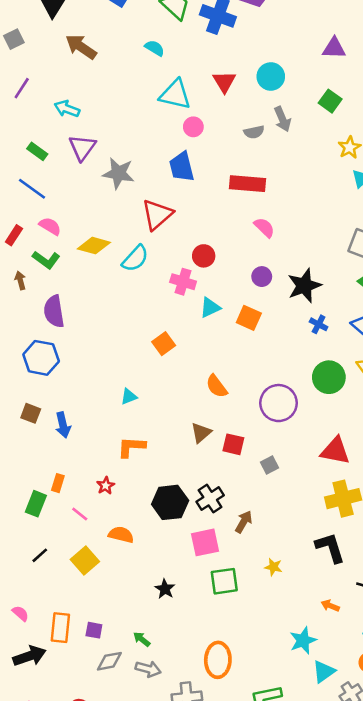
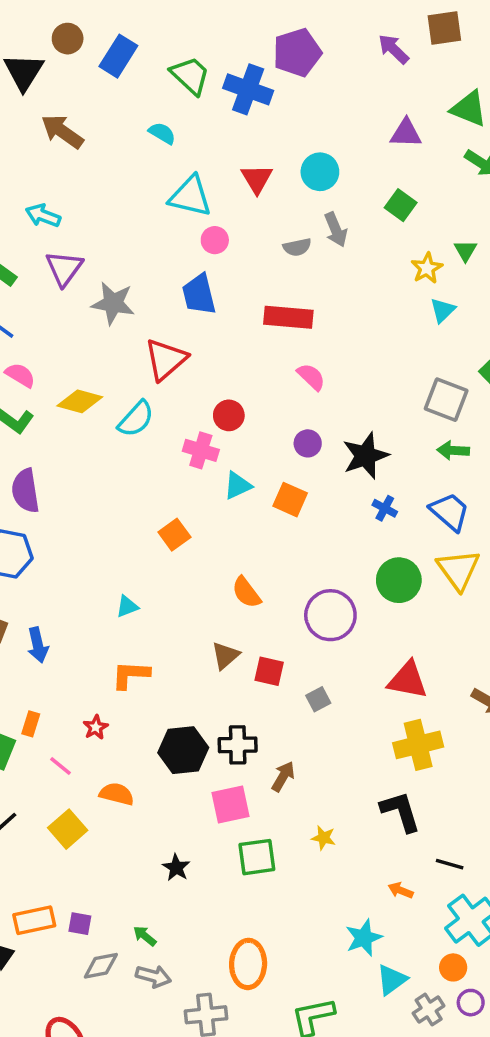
black cross: (210, 499) -> (238, 745), turned 32
orange rectangle: (60, 628) -> (34, 920), turned 72

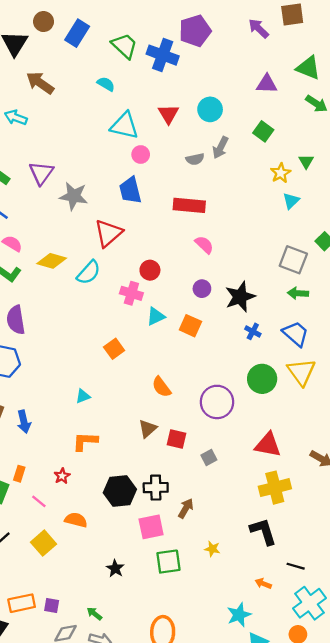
cyan arrow: (43, 216) -> (16, 117), moved
gray arrow: (336, 230) -> (220, 148), turned 50

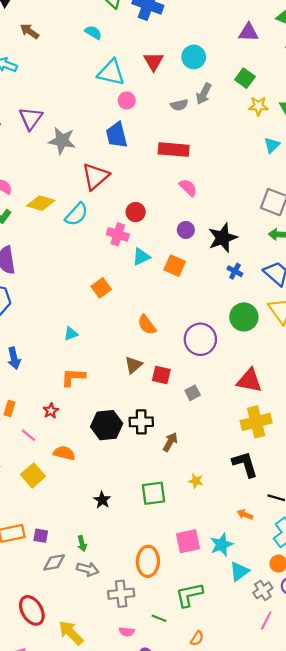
brown arrow: (40, 83) -> (30, 31), size x0.7
yellow star: (281, 173) -> (258, 106), moved, turned 30
pink square: (151, 527) -> (188, 541), moved
green arrow: (94, 614) -> (82, 543), turned -144

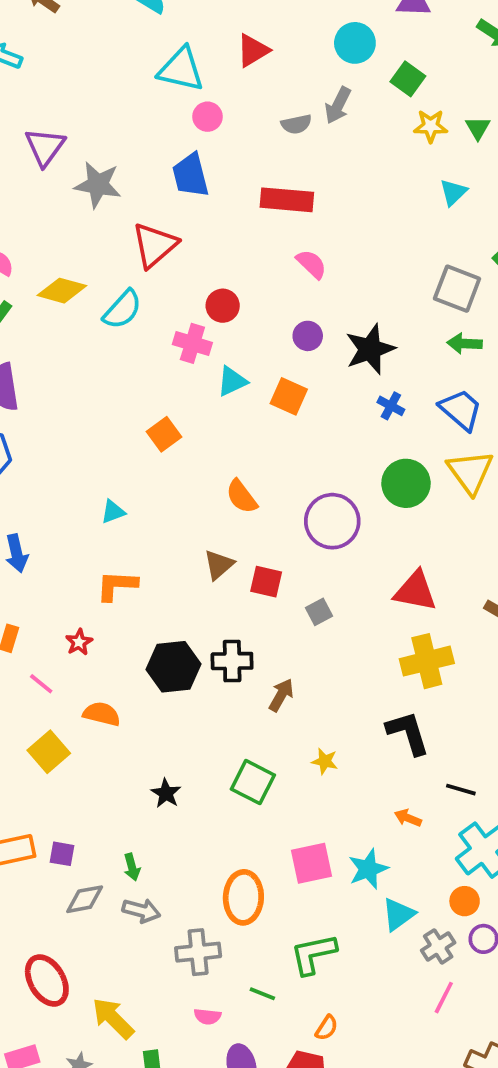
cyan circle: (194, 57) -> (355, 43), moved
red triangle: (153, 61) -> (253, 50), turned 30
green square: (153, 493) -> (253, 782), turned 35

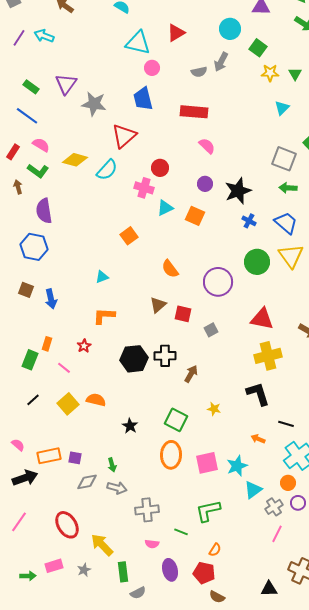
orange semicircle: (102, 714) -> (96, 400), moved
orange ellipse: (243, 897) -> (171, 455), moved

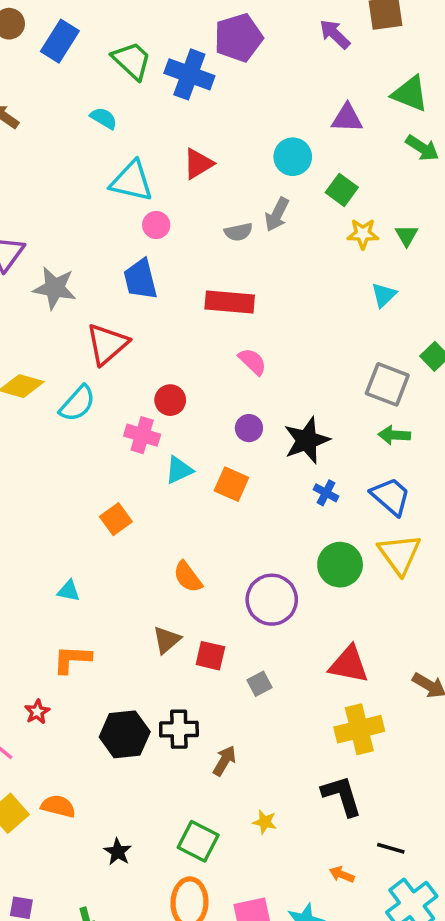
cyan triangle: (102, 277) -> (69, 591), turned 32

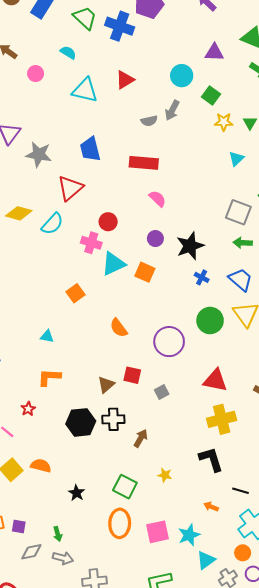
pink circle: (156, 225) -> (36, 74), moved
cyan triangle: (179, 470) -> (113, 264), size x1.4
brown triangle: (167, 640) -> (106, 385), moved

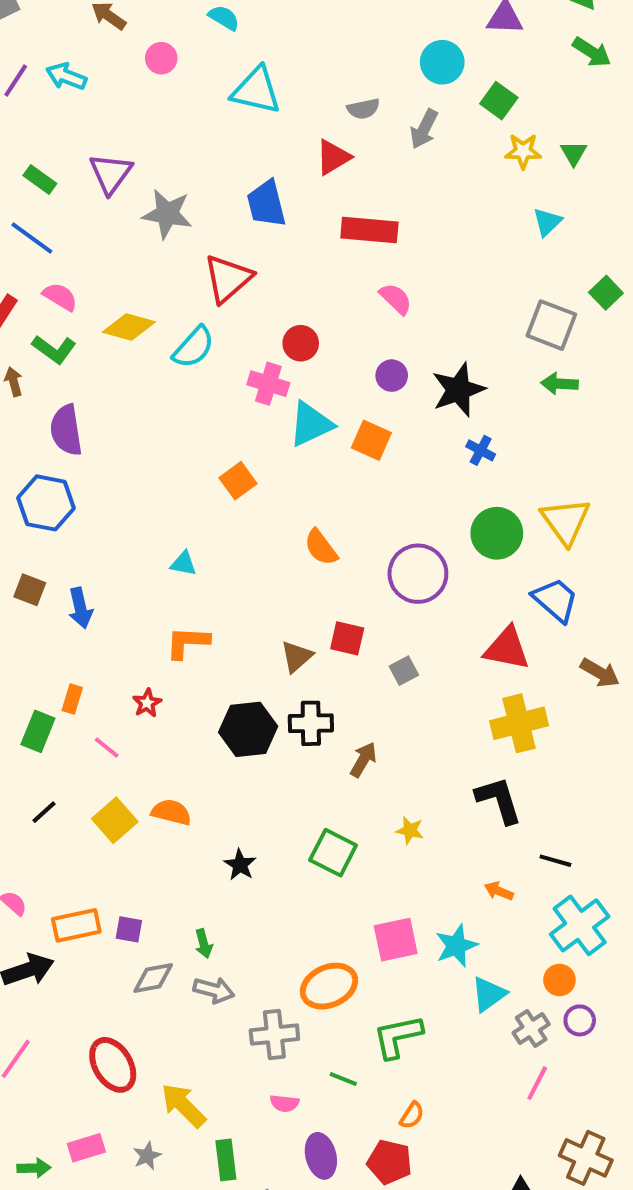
red triangle: (125, 80) -> (333, 157), moved
gray semicircle: (149, 121) -> (363, 109), moved
blue trapezoid: (241, 280) -> (555, 600), moved
orange ellipse: (120, 523) -> (329, 986), moved, turned 64

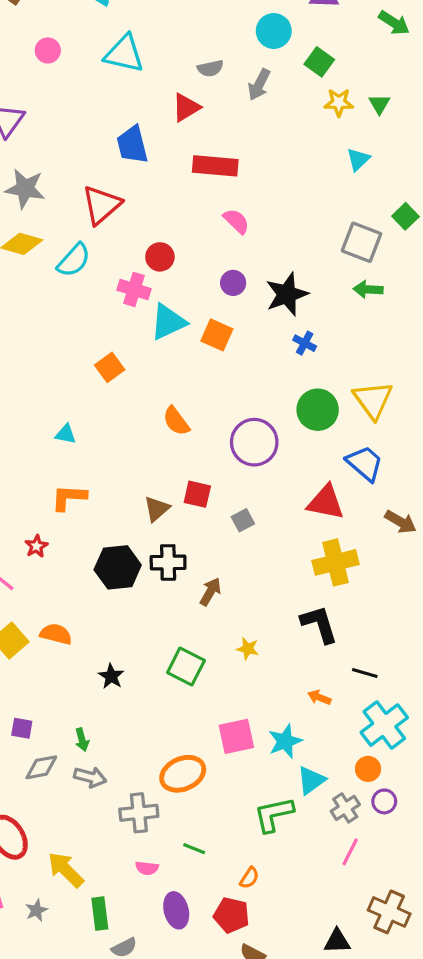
pink circle: (161, 58) -> (48, 50), moved
gray star: (167, 214) -> (25, 189), moved
green L-shape: (398, 1037) -> (274, 814), moved

